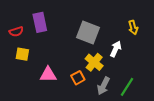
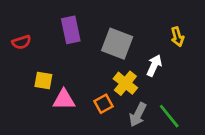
purple rectangle: (40, 22) -> (71, 30), moved
yellow square: (22, 54) -> (43, 80), moved
green line: (127, 87) -> (169, 116), turned -72

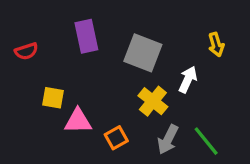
orange square: (104, 104) -> (116, 138), moved

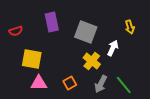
yellow square: (53, 98) -> (32, 59), size x1.5
pink triangle: (78, 121) -> (39, 83), moved

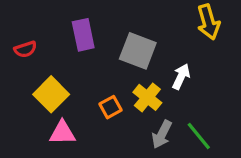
yellow arrow: (130, 27) -> (208, 22), moved, size x1.5
yellow square: (32, 59) -> (51, 94), turned 35
orange square: (70, 83) -> (110, 107), moved

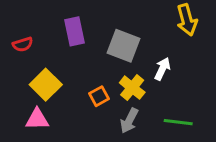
pink triangle: (62, 133) -> (37, 119), moved
gray arrow: (162, 134) -> (129, 121), moved
green line: (199, 136) -> (178, 122), turned -44

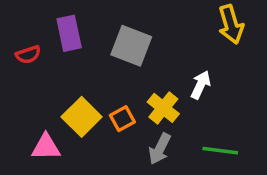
purple rectangle: (75, 31) -> (69, 33), moved
gray square: (123, 46) -> (131, 46), moved
yellow square: (46, 85) -> (82, 117), moved

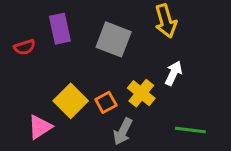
yellow arrow: (231, 24) -> (166, 21), moved
pink triangle: (46, 147) -> (40, 127), turned -32
gray arrow: (160, 149) -> (123, 132), moved

